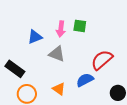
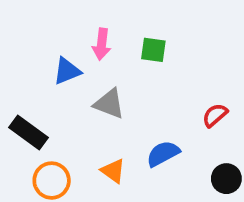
pink arrow: (61, 29) -> (102, 44), moved
red semicircle: (102, 60) -> (215, 115), moved, size x0.6

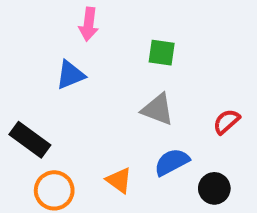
pink arrow: (102, 44) -> (89, 24), moved
gray triangle: (109, 104) -> (158, 109), moved
black circle: (226, 179) -> (214, 188), moved

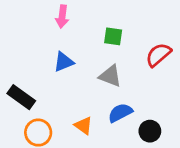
blue triangle: (70, 75) -> (64, 62), moved
red semicircle: (226, 121) -> (158, 55), moved, size x1.4

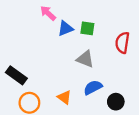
pink arrow: (62, 17) -> (48, 13), turned 126
red semicircle: (158, 55) -> (122, 43), turned -40
blue triangle: (64, 62) -> (65, 28), moved

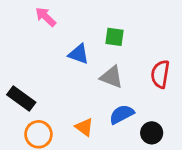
pink arrow: (48, 13) -> (46, 17), moved
blue triangle: (65, 28) -> (79, 54), moved, turned 42
red semicircle: (122, 43) -> (160, 74), moved

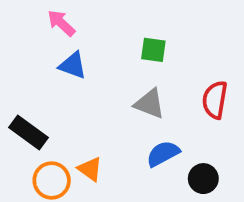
blue triangle: (79, 54) -> (73, 65), moved
orange triangle: (84, 127) -> (90, 169), moved

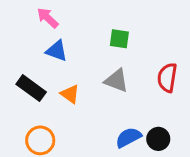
black rectangle: (29, 132) -> (31, 88), moved
blue semicircle: (163, 154) -> (128, 137), moved
orange triangle: (90, 169) -> (70, 94), moved

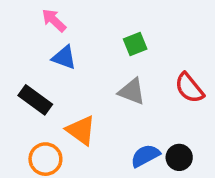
green square: (119, 39) -> (135, 44), turned -30
red semicircle: (167, 78) -> (189, 88), turned -48
orange triangle: (70, 94) -> (81, 130), moved, size x1.4

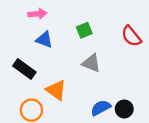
pink arrow: (54, 20) -> (37, 14), turned 132
green square: (135, 44) -> (84, 30), moved
red semicircle: (189, 88) -> (131, 36), moved

